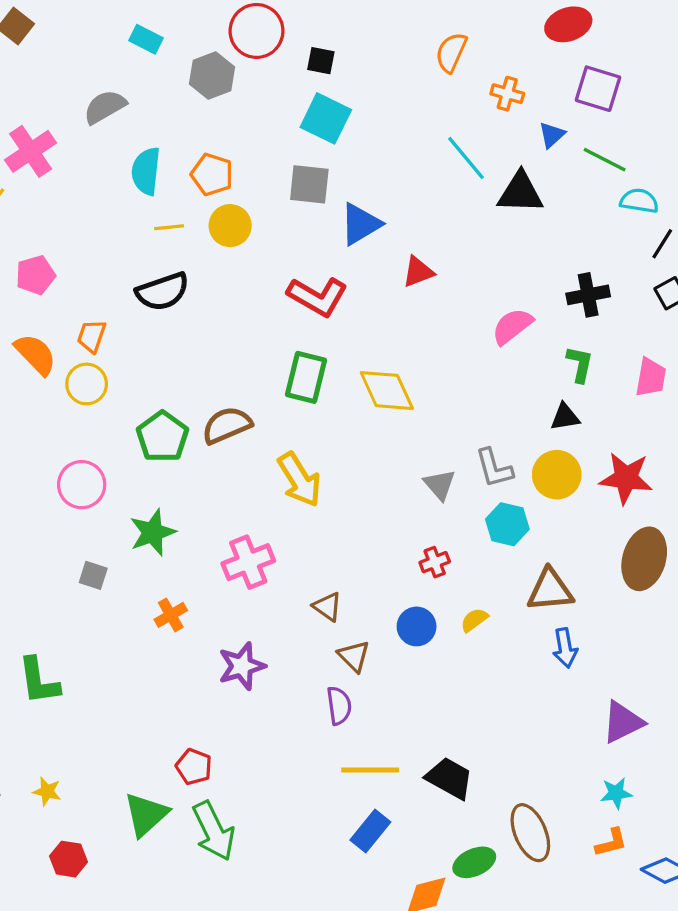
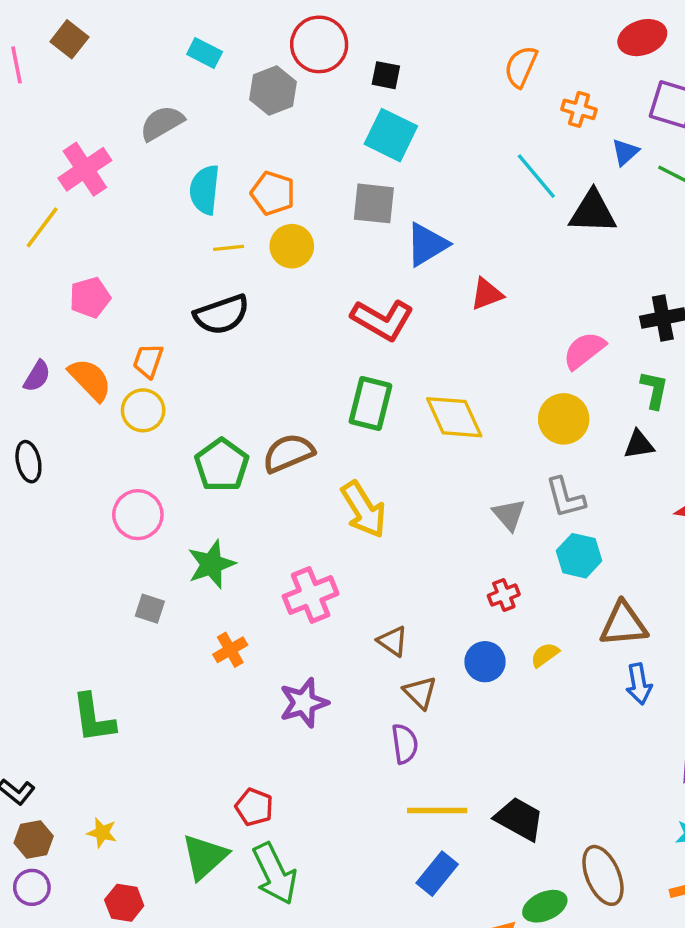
yellow circle: (557, 475) -> (564, 419), moved

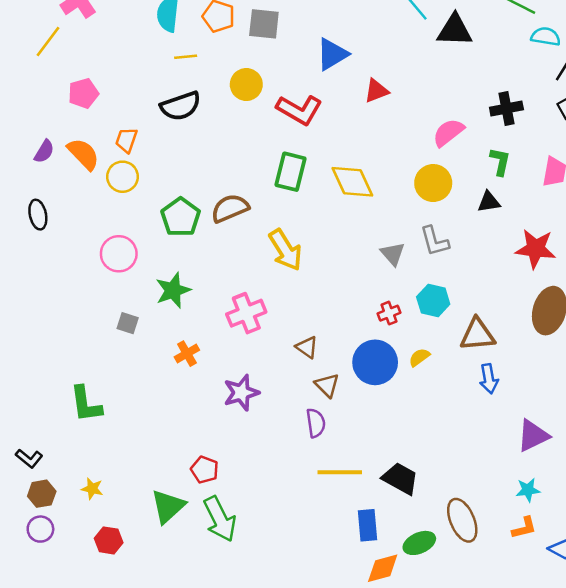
gray square: (374, 203) -> (264, 24), moved
yellow circle: (292, 246) -> (246, 85), moved
cyan hexagon: (579, 556) -> (433, 300), moved
blue circle: (485, 662) -> (375, 362), size x1.5
blue rectangle: (437, 874) -> (368, 525), moved, turned -44

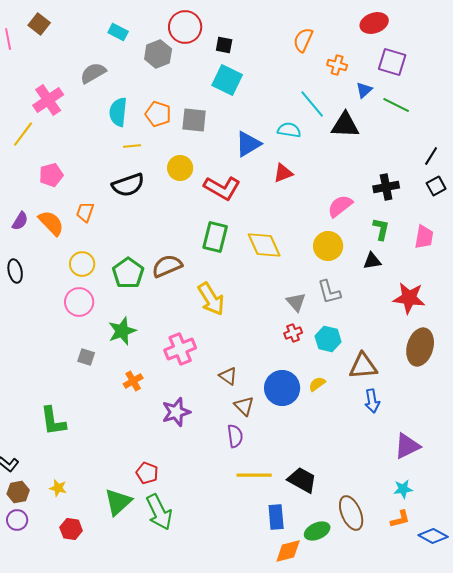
cyan semicircle: (546, 37) -> (289, 130), moved
yellow circle: (123, 177) -> (82, 264), moved
red cross: (389, 313) -> (293, 333), moved

